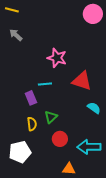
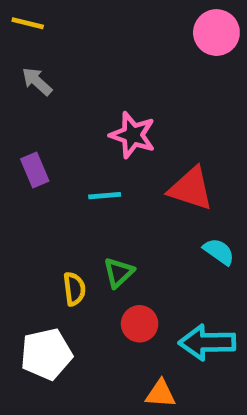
purple rectangle: (31, 98) -> (35, 170), moved

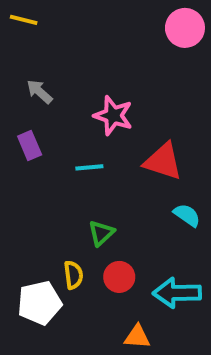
gray arrow: (37, 81) -> (40, 92), moved
yellow semicircle: (74, 289) -> (73, 275), moved

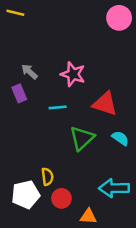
gray arrow: (40, 92) -> (29, 72), moved
green triangle: (101, 233) -> (82, 138), moved, size x1.5
red circle: (119, 277) -> (61, 198), moved

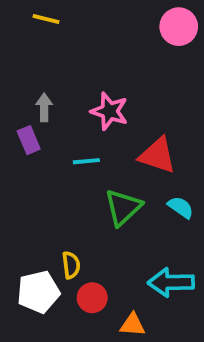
yellow line: (15, 13) -> (46, 19), moved
gray arrow: (29, 72) -> (44, 107), turned 48

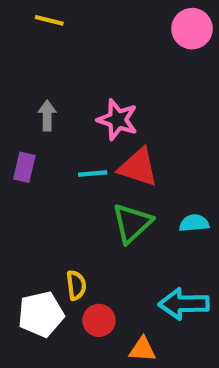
purple rectangle: (29, 140) -> (24, 167), moved, turned 36
red triangle: (158, 155) -> (138, 167), moved
cyan semicircle: (181, 207) -> (194, 223), turned -40

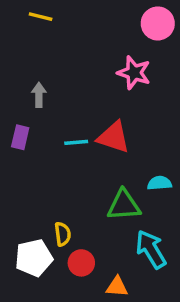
pink star: (118, 120) -> (134, 73), moved
green triangle: (132, 223) -> (124, 205), moved, turned 39
cyan arrow: (184, 304) -> (151, 249), turned 60

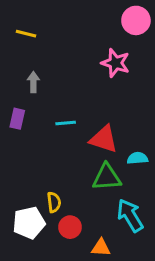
yellow line: (41, 17) -> (26, 34), moved
red triangle: (114, 137) -> (104, 139), moved

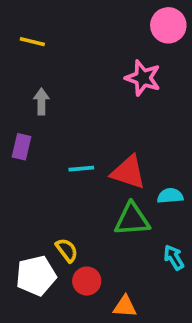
cyan line: (66, 123) -> (81, 169), moved
yellow semicircle: (54, 202) -> (67, 250), turned -30
cyan arrow: (130, 215) -> (174, 257), moved, size x0.6

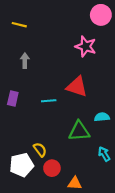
purple rectangle: (21, 147) -> (13, 99), moved
red triangle: (128, 172) -> (77, 87), moved

